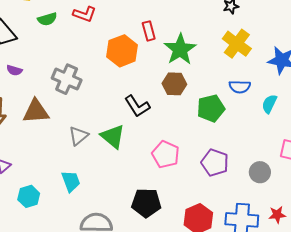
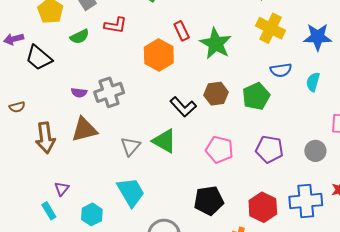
purple semicircle: (14, 70) -> (79, 93), moved
gray cross: (67, 79) -> (109, 92), turned -32
brown hexagon: (174, 84) -> (216, 94), moved
cyan trapezoid: (71, 181) -> (131, 192), size x1.4

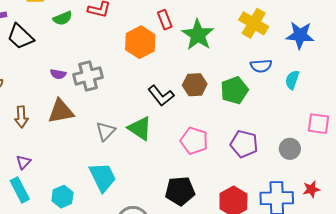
brown arrow: (45, 138) -> (21, 117), size x0.7
purple triangle: (62, 189) -> (24, 162), moved
cyan rectangle: (49, 211) -> (20, 190), size x1.4

